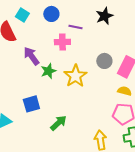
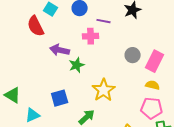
purple arrow: (31, 56) -> (60, 50), turned -42
yellow star: (75, 76) -> (104, 90), moved

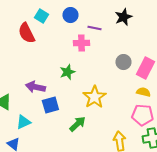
purple arrow: (60, 50) -> (35, 87), moved

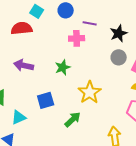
black star: (123, 17) -> (119, 33), moved
red semicircle: (26, 33) -> (22, 28), turned 110
purple arrow: (35, 87) -> (24, 65), moved

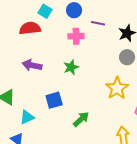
pink cross: (77, 38) -> (76, 36), moved
yellow star: (90, 92) -> (117, 88), moved

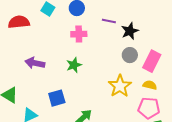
purple line: (98, 23) -> (109, 21), moved
red semicircle: (30, 28) -> (19, 22), moved

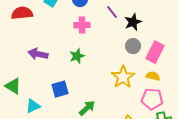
purple line: (109, 21) -> (112, 12), turned 40

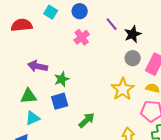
pink cross: (82, 25) -> (82, 37), turned -35
green star: (77, 56) -> (62, 79), moved
green triangle: (13, 86) -> (29, 96), moved, turned -36

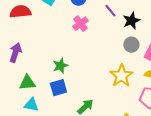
purple arrow: (38, 66) -> (15, 53), moved, turned 96
cyan triangle: (33, 118) -> (31, 105), turned 35

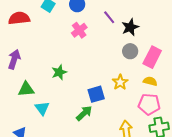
yellow star: (121, 76) -> (120, 82), size x0.7
blue square: (58, 88) -> (96, 94), moved
cyan triangle: (31, 105) -> (42, 108), moved, turned 42

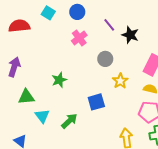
black star: (130, 27) -> (130, 35), turned -30
gray circle: (130, 51) -> (105, 59), moved
yellow star: (120, 82) -> (120, 81), moved
green arrow: (84, 113) -> (69, 121), moved

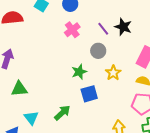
purple line: (109, 25) -> (103, 29), moved
green star: (59, 80) -> (79, 72), moved
cyan triangle: (42, 116) -> (31, 118), moved

